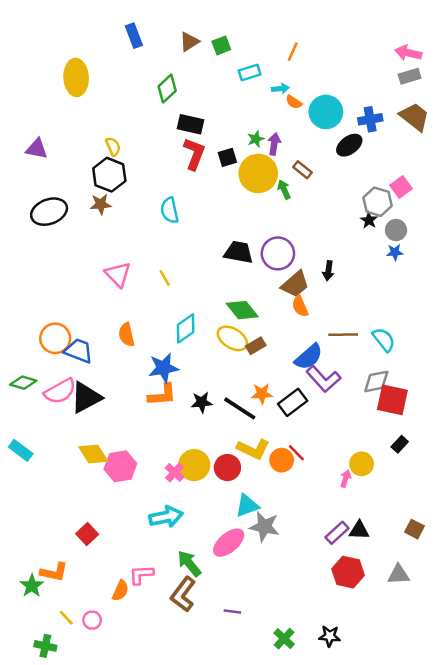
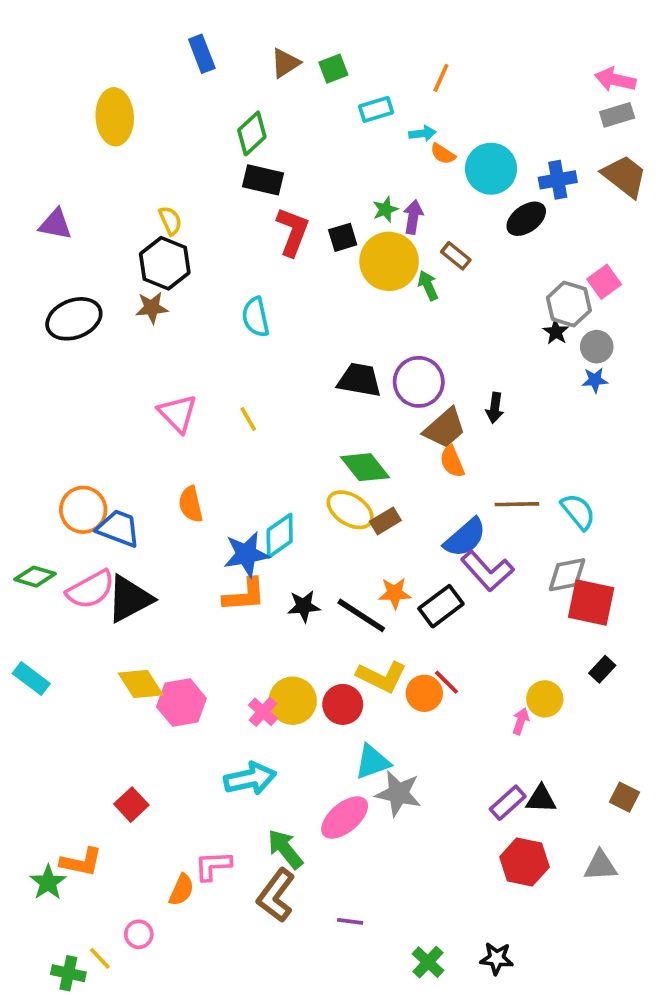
black rectangle: (191, 124) -> (263, 180), moved
cyan diamond: (186, 328) -> (280, 536), moved
yellow line: (66, 618) -> (100, 958), moved

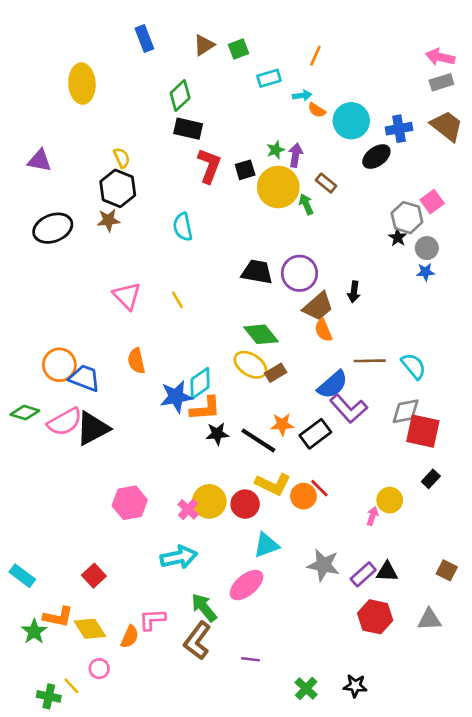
orange L-shape: (244, 595) -> (205, 409), moved
cyan rectangle: (31, 678) -> (22, 576), moved
yellow diamond: (141, 684) -> (90, 629), moved
gray star: (398, 793) -> (323, 565), moved

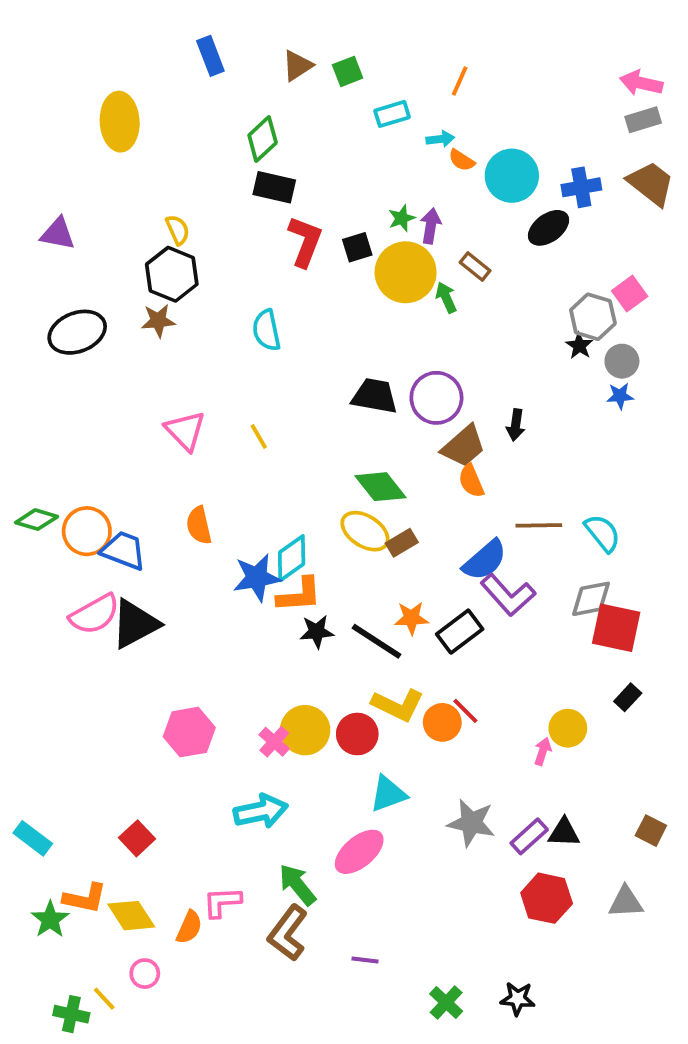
green diamond: (25, 413) -> (37, 520), moved

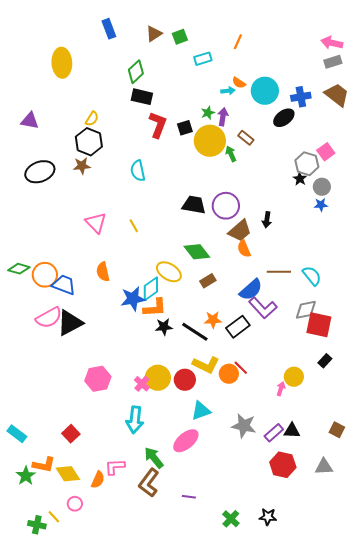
cyan arrow: (440, 139) -> (228, 91), moved
yellow semicircle: (178, 230) -> (92, 119), turned 56
yellow ellipse: (365, 531) -> (169, 272), moved
cyan arrow: (261, 811) -> (135, 420), turned 108

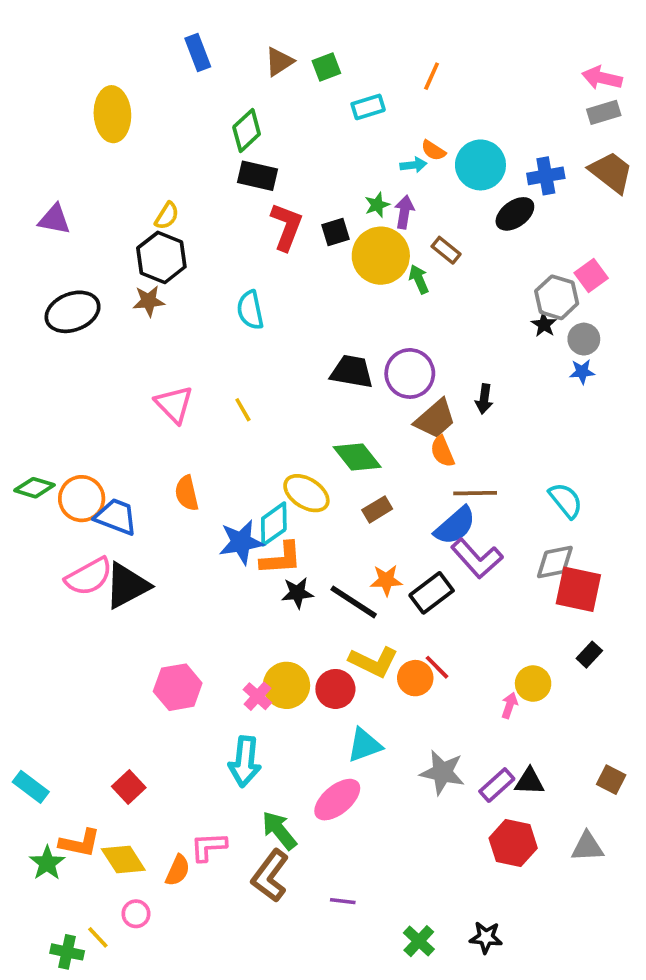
brown line: (279, 272) -> (475, 493), moved

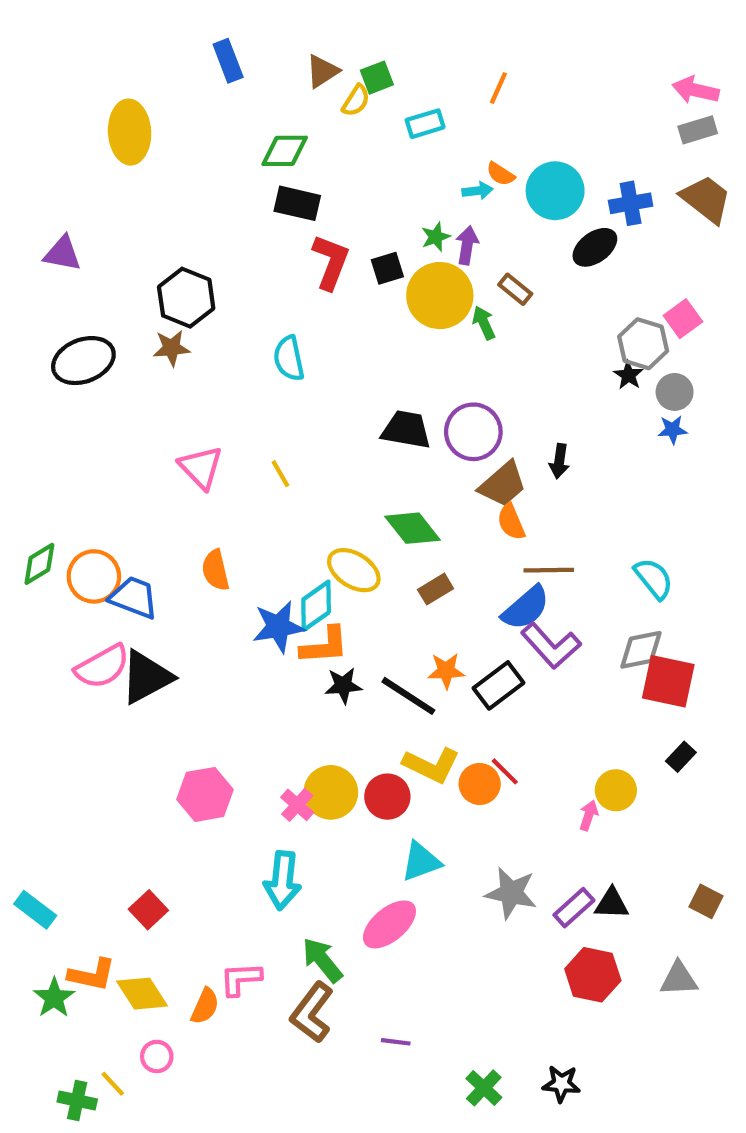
green diamond: (247, 131) -> (285, 151), turned 42
yellow semicircle: (167, 216) -> (356, 101), moved
green diamond: (34, 488) -> (39, 564), turned -48

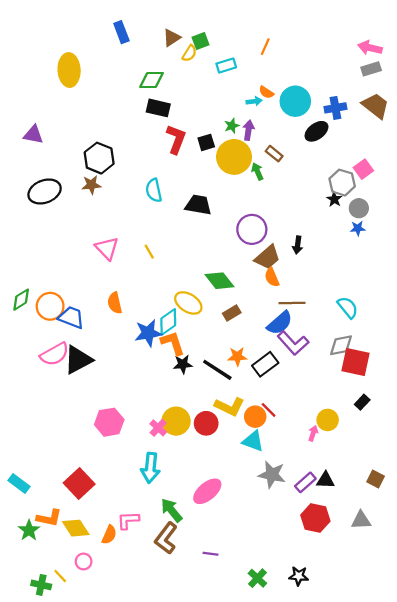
black trapezoid: (406, 430) -> (198, 205), moved
orange L-shape: (324, 646) -> (173, 343), turned -104
cyan triangle: (421, 862) -> (253, 441), moved, turned 40
red square: (148, 910) -> (79, 483), size x1.5

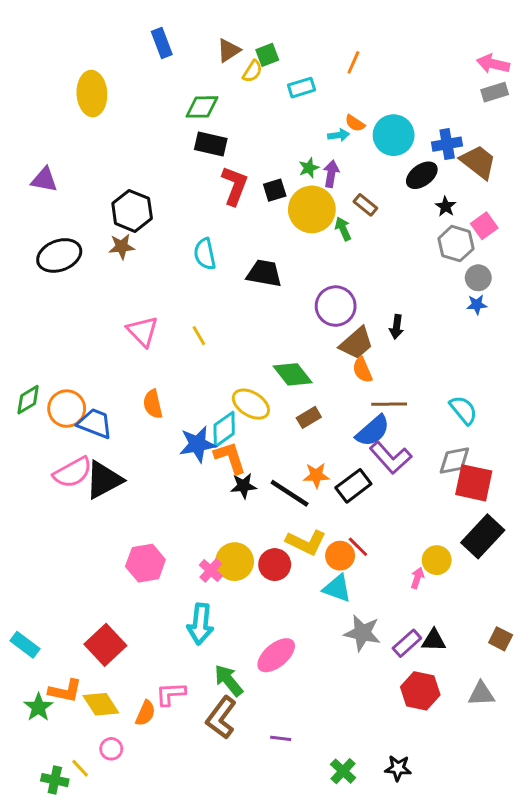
brown trapezoid: (376, 106) -> (478, 162), moved
black star: (334, 199) -> (446, 206), moved
black rectangle: (362, 402) -> (483, 536), size x2.0

